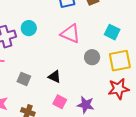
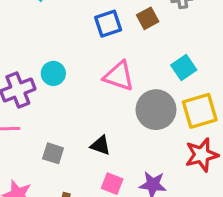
cyan square: (112, 32) -> (184, 68), turned 35
gray circle: (92, 57) -> (156, 110), size x1.6

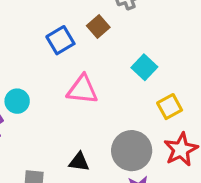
gray circle: (156, 110) -> (132, 151), moved
yellow square: (200, 111) -> (170, 107), size x0.7

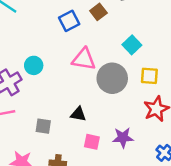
yellow square: (170, 107) -> (149, 76), turned 30
gray circle: (132, 151) -> (112, 78), moved

